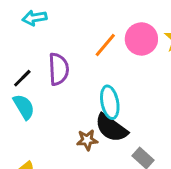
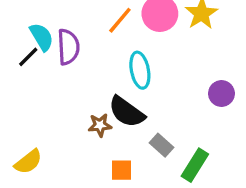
cyan ellipse: (110, 102) -> (140, 70), moved
cyan semicircle: (24, 107) -> (42, 37), moved

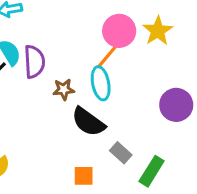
orange line: (120, 20) -> (107, 57), moved
purple circle: (221, 94) -> (176, 105), size x1.4
brown star: (100, 125) -> (64, 89), moved

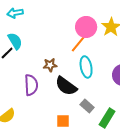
purple semicircle: (34, 62) -> (31, 85), moved
cyan ellipse: (101, 83) -> (86, 67), moved

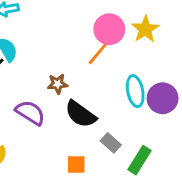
cyan ellipse: (86, 67) -> (135, 91), moved
purple semicircle: (31, 85) -> (30, 113), turned -55

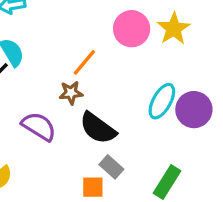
orange line: (98, 54) -> (84, 62), moved
cyan ellipse: (135, 91) -> (162, 101), turned 40
gray rectangle: (111, 143) -> (111, 167), moved

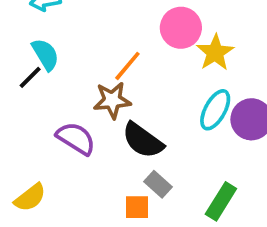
yellow star: (174, 29) -> (215, 53), moved
brown star: (71, 93) -> (112, 100), size x1.4

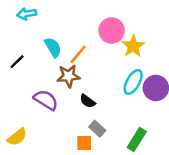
cyan semicircle: (45, 54) -> (53, 47), moved
black semicircle: (143, 140) -> (88, 101), size x0.6

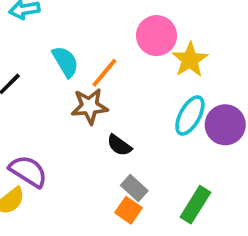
purple semicircle: (46, 100) -> (28, 171), moved
orange square: (84, 143) -> (129, 210), moved, turned 35

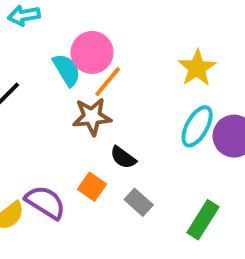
pink circle: (156, 36) -> (92, 52), moved
purple semicircle: (28, 171) -> (45, 202), moved
orange square: (129, 210) -> (92, 187), moved

